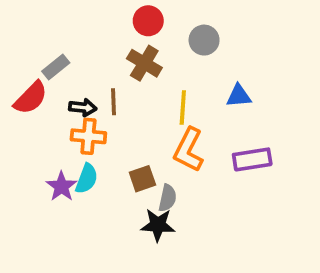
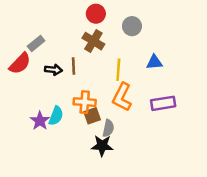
orange cross: (88, 136) -> (85, 102), moved

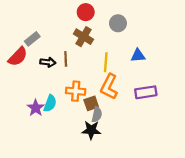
brown square: (92, 116) -> (91, 103), moved

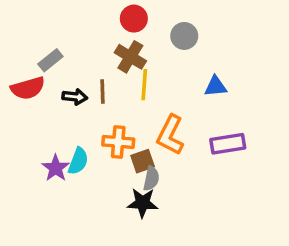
red semicircle: (18, 57) -> (28, 88), turned 30
yellow line: (106, 62) -> (144, 85), moved

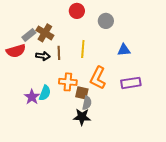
brown cross: (130, 57) -> (45, 33), moved
brown square: (143, 161) -> (82, 93), turned 32

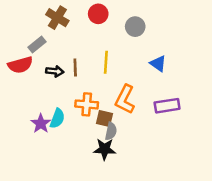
brown cross: (45, 33) -> (57, 18), moved
blue triangle: (124, 50) -> (158, 64), turned 40

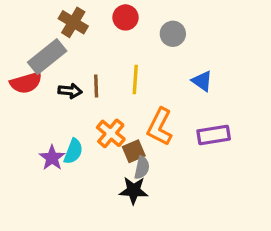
gray rectangle: (37, 44) -> (47, 57), size x1.6
orange cross: (87, 104) -> (111, 133), turned 35
brown square: (105, 118) -> (134, 151), turned -36

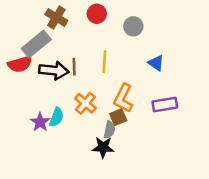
black arrow: (70, 91) -> (54, 70), size x1.6
brown square: (134, 151) -> (118, 117), moved

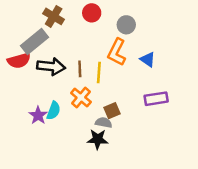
yellow line: (104, 62) -> (99, 72), moved
brown line: (74, 67) -> (80, 69), moved
orange L-shape: (123, 98) -> (117, 52), moved
gray semicircle: (109, 130) -> (104, 123), turned -91

